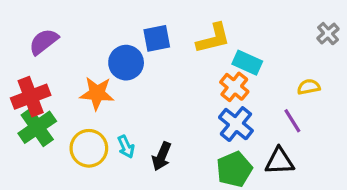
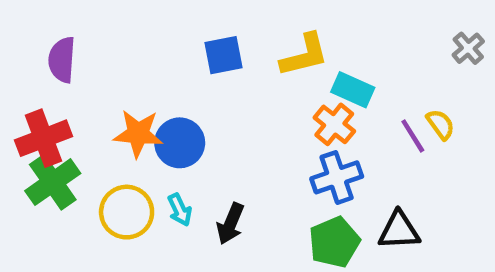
purple semicircle: (44, 42) -> (62, 60), turned -48
blue circle: (126, 63) -> (180, 143), moved
yellow semicircle: (309, 87) -> (441, 124), turned 65
purple line: (292, 121) -> (413, 136), moved
blue cross: (236, 124) -> (337, 177), turned 32

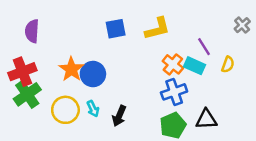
cyan rectangle: (353, 90) -> (194, 66), moved
yellow semicircle: (441, 124) -> (228, 64), turned 56
orange star: (138, 134) -> (71, 69), turned 30
purple line: (413, 136) -> (204, 47), moved

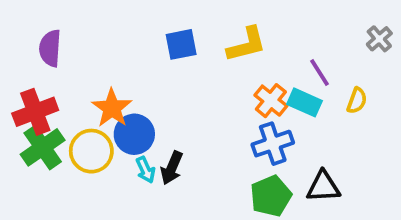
blue circle: (93, 74) -> (134, 134), moved
yellow circle: (65, 110) -> (91, 151), moved
black arrow: (119, 116) -> (172, 168), moved

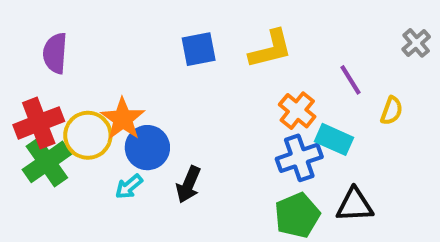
cyan rectangle: (305, 102) -> (334, 139), moved
yellow circle: (91, 151) -> (88, 135), moved
cyan arrow: (146, 170) -> (129, 187), moved, turned 75

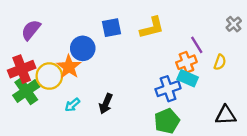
purple semicircle: (55, 53) -> (31, 30), turned 35
orange cross: (297, 111) -> (186, 62), moved, turned 30
blue circle: (147, 148) -> (83, 48), moved
black triangle: (355, 205) -> (226, 115), moved

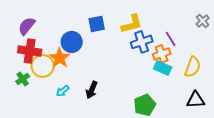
yellow semicircle: (220, 62) -> (193, 67), moved, size x1.5
red cross: (22, 69) -> (30, 51), moved, turned 30
blue cross: (168, 89) -> (142, 42), moved
green cross: (26, 91) -> (23, 79), size x0.6

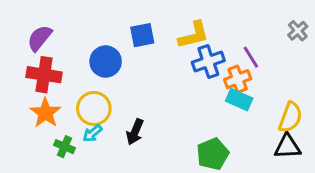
orange star: (60, 58) -> (45, 113), moved
yellow circle: (43, 66) -> (94, 108), moved
yellow semicircle: (193, 67) -> (290, 117), moved
green cross: (23, 79) -> (65, 147), moved, turned -32

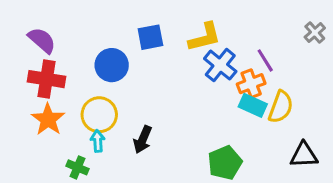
purple semicircle: (40, 38) -> (42, 40), turned 92
blue cross: (208, 62) -> (220, 65), turned -32
yellow semicircle: (290, 117) -> (281, 107), moved
cyan arrow: (92, 133) -> (98, 141), turned 126
green cross: (65, 147) -> (78, 167), moved

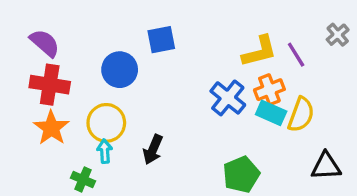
yellow L-shape: (205, 37) -> (259, 51), moved
purple line: (265, 60) -> (296, 55), moved
blue cross: (220, 65) -> (228, 98), moved

